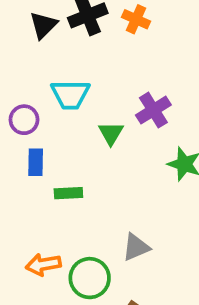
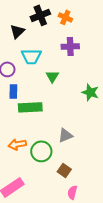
black triangle: (43, 25) -> (17, 31), moved
purple cross: (153, 110) -> (70, 46), moved, turned 30
green rectangle: (68, 193) -> (30, 107), size x1.6

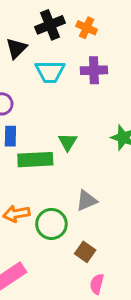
cyan trapezoid: (31, 56) -> (50, 72), moved
green triangle: (52, 76) -> (68, 142), moved

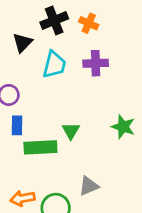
cyan trapezoid: (50, 72) -> (54, 65), turned -76

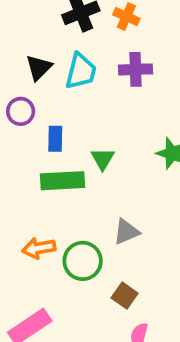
black triangle: (23, 43) -> (39, 68), moved
blue rectangle: (17, 125) -> (55, 139), moved

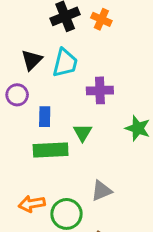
purple cross: (135, 69) -> (100, 90), moved

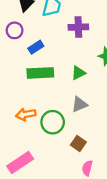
blue rectangle: (45, 117) -> (36, 47), turned 56
green triangle: (82, 133) -> (78, 73), moved, turned 32

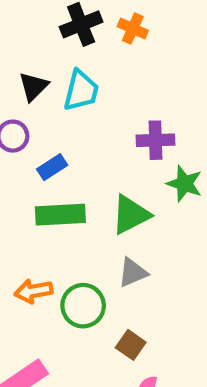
purple cross: (78, 27) -> (155, 140), moved
green triangle: (78, 73) -> (131, 215), size x1.5

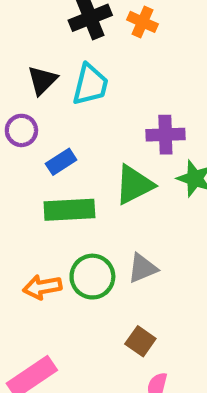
green triangle: (131, 215) -> (134, 185), moved
green circle: (83, 306) -> (92, 277), moved

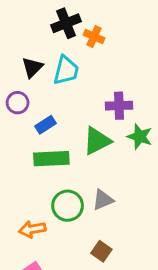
orange cross: (143, 22) -> (94, 36), moved
orange arrow: (42, 287) -> (32, 229), moved

